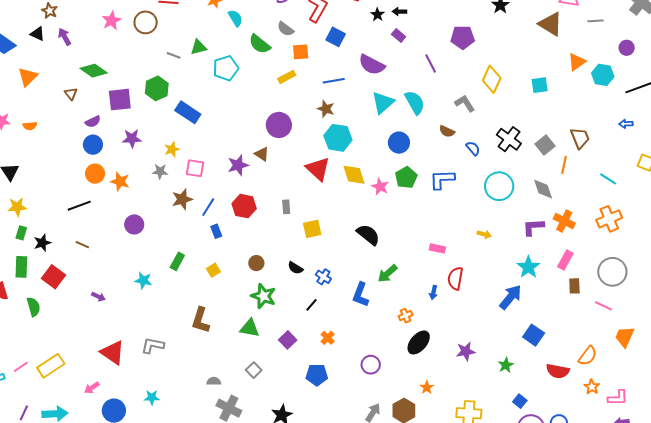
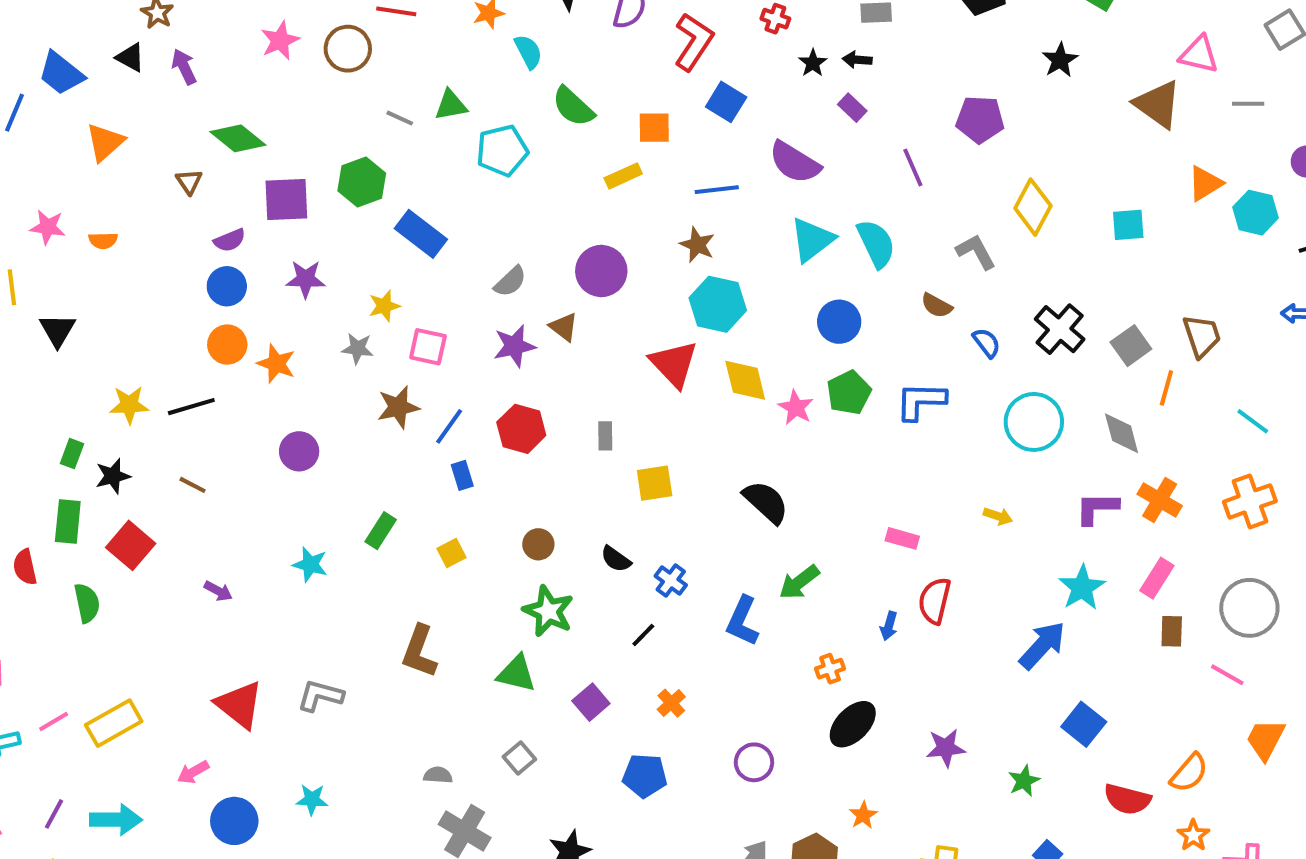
gray semicircle: (286, 29) -> (510, 281), moved, turned -84
yellow star: (17, 207) -> (129, 405), moved

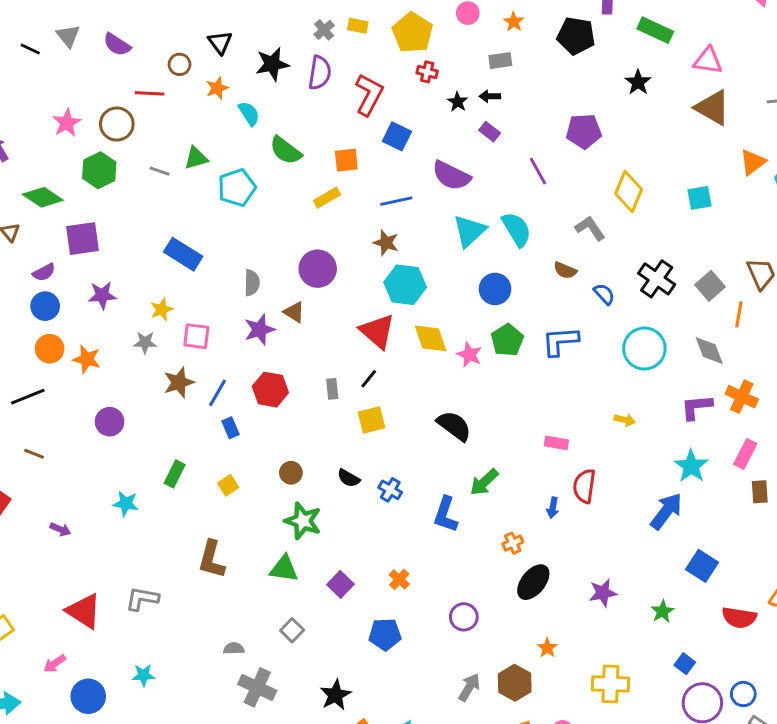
pink triangle: (1199, 55) -> (708, 61), moved
green hexagon: (362, 182) -> (99, 170), moved
gray semicircle: (510, 281) -> (252, 283), turned -40
black line: (643, 635) -> (369, 379), moved

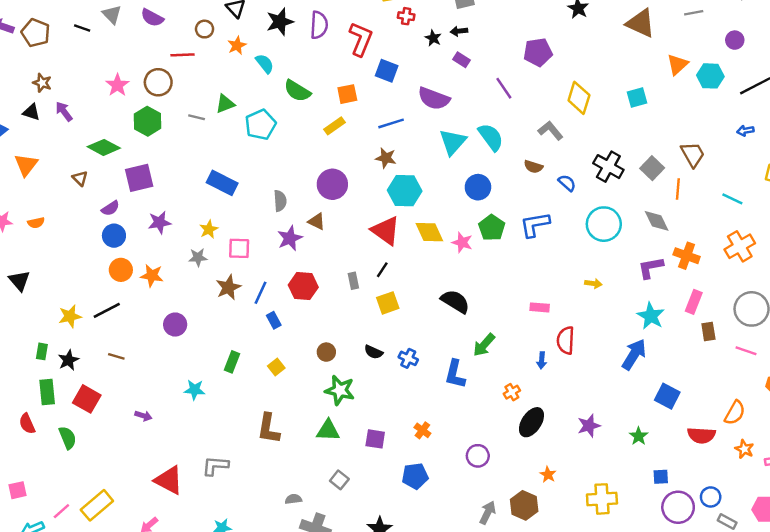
purple square: (340, 584) -> (375, 439), turned -30
blue square: (685, 664) -> (661, 477), turned -35

